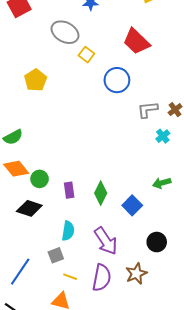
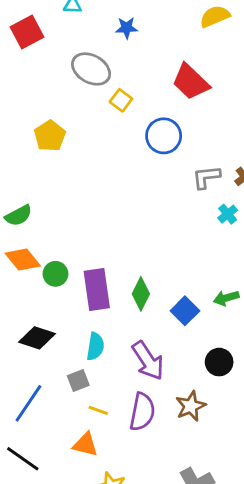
green arrow: (162, 183) -> (226, 298), moved
purple rectangle: (69, 190) -> (97, 289), size x1.8
black diamond: (29, 208) -> (37, 338), moved

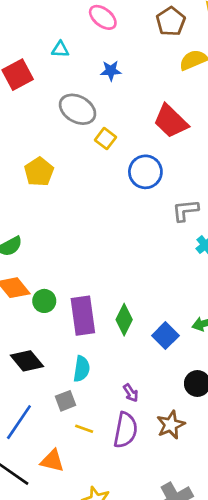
black diamond: (37, 338) -> (27, 361), turned 32
purple arrow: (148, 361) -> (131, 393), moved, size x0.5
orange triangle: (85, 445) -> (52, 461), moved

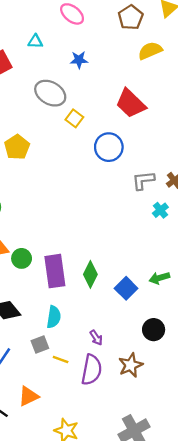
yellow line: (84, 429) -> (61, 359), moved
orange triangle: (52, 461) -> (28, 396), turned -40

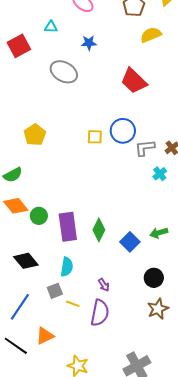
yellow square: (74, 118) -> (95, 137), moved, turned -35
yellow pentagon: (17, 147) -> (35, 135), moved
blue circle: (109, 147) -> (123, 131), moved
brown star: (131, 365) -> (158, 309), moved

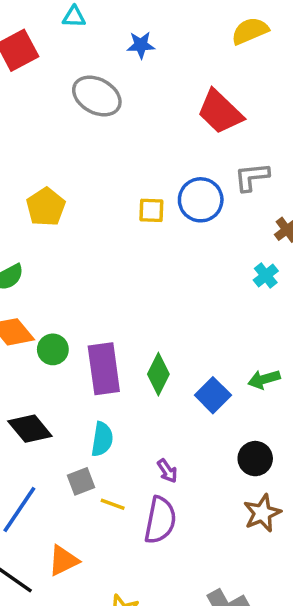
gray L-shape: (145, 148) -> (252, 177), moved

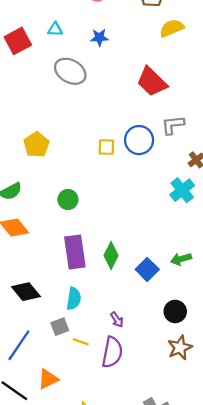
cyan triangle: (74, 17) -> (55, 29), moved
cyan cross: (266, 275) -> (182, 190), size x1.5
green circle: (53, 349) -> (68, 200), moved

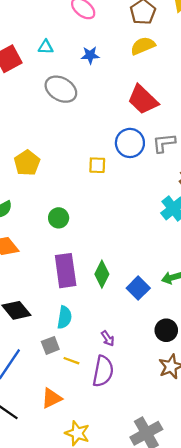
yellow semicircle: (172, 28) -> (143, 46), moved
blue circle: (139, 140) -> (130, 143), moved
orange triangle: (48, 379) -> (52, 398), moved

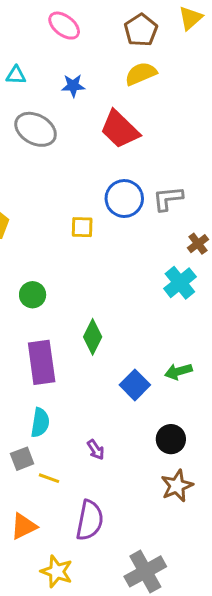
red trapezoid: (143, 100) -> (120, 129), moved
green diamond: (102, 274) -> (93, 337), moved
purple semicircle: (103, 371) -> (90, 520), moved

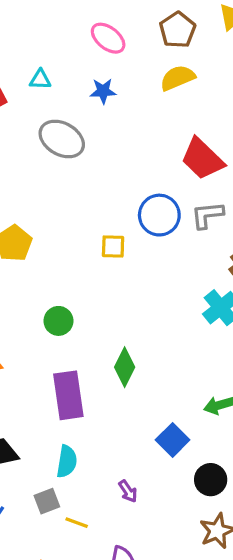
pink ellipse: (64, 26) -> (108, 38), moved
red trapezoid: (120, 129) -> (202, 159), moved
blue square: (135, 385) -> (173, 440), moved

